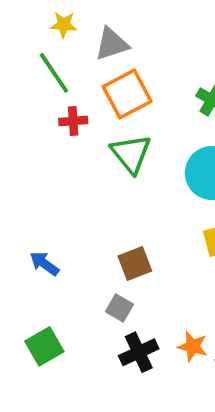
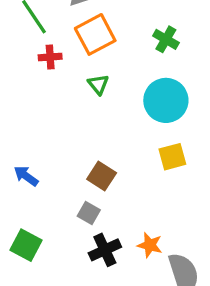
green triangle: (131, 154) -> (98, 84), size x0.6
brown square: (135, 264) -> (102, 176), turned -36
green square: (44, 346) -> (26, 245), turned -32

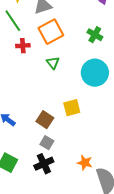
yellow square: (172, 157) -> (72, 108), moved
brown square: (102, 176) -> (45, 120), moved
black cross: (105, 250) -> (44, 164), moved

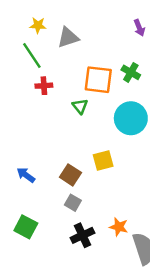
orange square: (51, 32) -> (98, 80), moved, turned 35
black cross: (44, 164) -> (83, 235), moved

